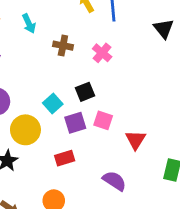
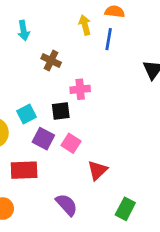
pink cross: (102, 53) -> (80, 89), moved, turned 30
purple square: (75, 123) -> (43, 139), turned 30
red rectangle: (65, 158) -> (24, 170), size x1.4

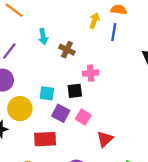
yellow arrow: (85, 25) -> (94, 21), turned 35
cyan arrow: (24, 30) -> (43, 37), moved
cyan square: (26, 114) -> (47, 93), turned 35

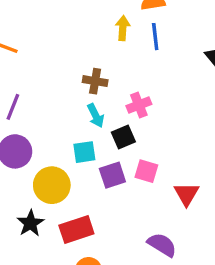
cyan arrow: (43, 37) -> (96, 116), moved
purple square: (61, 113) -> (112, 175), turned -30
red rectangle: (45, 139) -> (76, 230), moved

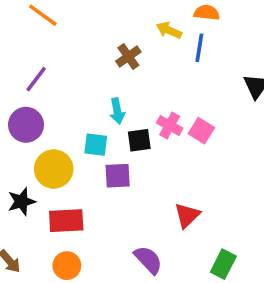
yellow arrow: (123, 28) -> (169, 30), turned -85
brown cross: (95, 81) -> (128, 56), moved, turned 30
pink cross: (139, 105) -> (170, 125), moved, turned 35
pink square: (146, 171) -> (201, 131), moved

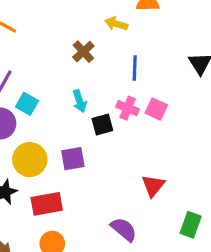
blue line: (199, 48) -> (135, 68), moved
cyan square: (96, 145) -> (27, 104), moved, turned 30
purple square: (118, 176) -> (73, 159), moved

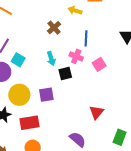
pink cross: (128, 108) -> (76, 56), moved
pink square: (156, 109) -> (99, 64), turned 32

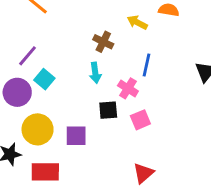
brown cross: (54, 28) -> (103, 42), turned -32
cyan arrow: (51, 59) -> (95, 73), moved
pink square: (99, 64) -> (140, 120), moved

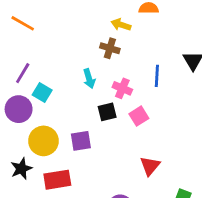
brown cross: (103, 42) -> (110, 48), moved
blue line: (146, 65) -> (157, 76), moved

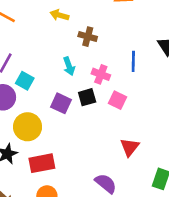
yellow arrow: (121, 25) -> (59, 15), moved
pink square: (139, 116) -> (117, 100), turned -30
purple square: (81, 141) -> (61, 103), moved, turned 36

